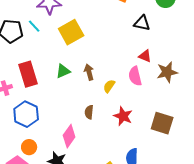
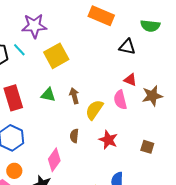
green triangle: (63, 71) -> (48, 95), turned 35
yellow semicircle: (109, 86) -> (94, 110), size x1.5
brown square: (162, 123) -> (147, 147), size x0.6

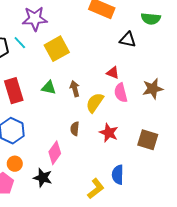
red triangle: (130, 80) -> (113, 73), moved
brown square: (147, 147) -> (148, 140), size x1.5

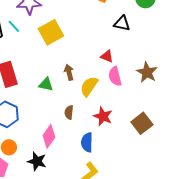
green triangle: (49, 88) -> (46, 84), moved
brown star: (153, 89) -> (147, 72), turned -30
brown square: (148, 140) -> (142, 123), turned 35
blue semicircle: (118, 175) -> (87, 142), moved

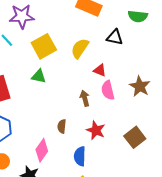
brown arrow: (69, 72) -> (85, 98), moved
green triangle: (46, 84) -> (39, 76), moved
yellow semicircle: (89, 86) -> (80, 48), moved

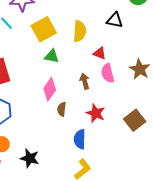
yellow semicircle: (80, 48) -> (80, 31), turned 150
green triangle: (39, 76) -> (52, 56), moved
pink diamond: (42, 150) -> (50, 89), moved

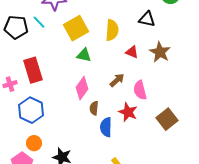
brown star: (140, 69) -> (160, 52), moved
pink semicircle: (108, 73) -> (140, 90), moved
brown arrow: (85, 81) -> (117, 80), turned 63
blue semicircle: (80, 139) -> (106, 127), moved

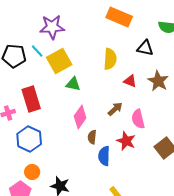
yellow square: (76, 28) -> (59, 61), moved
green triangle: (84, 55) -> (73, 84), moved

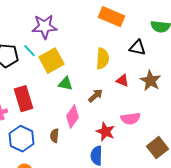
brown arrow: (115, 109) -> (95, 96), moved
pink semicircle: (138, 119) -> (130, 119), turned -84
brown semicircle: (92, 137) -> (54, 136), moved
red star: (126, 141) -> (105, 132), moved

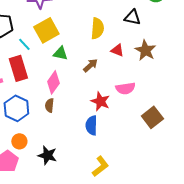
cyan line: (29, 51) -> (24, 44), moved
pink diamond: (72, 117) -> (53, 82), moved

